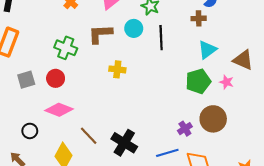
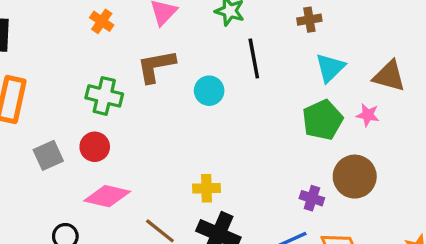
cyan circle: (134, 28) -> (209, 91), moved
yellow cross: (117, 69) -> (206, 188), moved
purple cross: (185, 129) -> (312, 198), turned -32

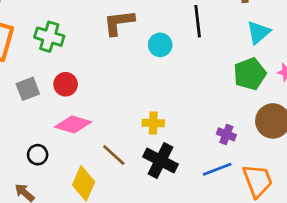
green cross: (104, 96) -> (49, 37), moved
purple cross: (312, 198) -> (226, 134), moved

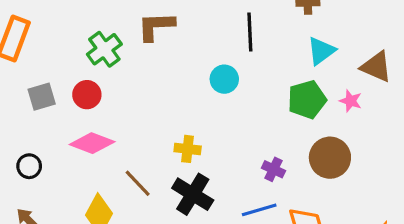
green cross: (49, 37) -> (104, 49), moved, turned 32
cyan circle: (160, 45) -> (224, 79), moved
black circle: (38, 155) -> (29, 166), moved

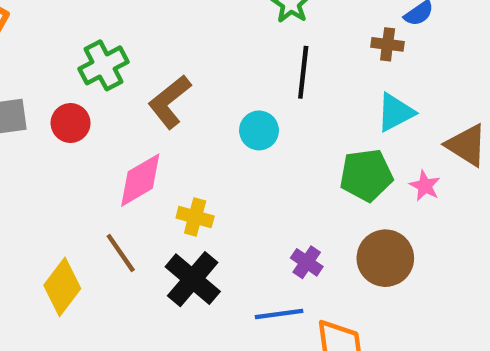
brown L-shape: (156, 26) -> (170, 102), moved, turned -45
pink diamond: (92, 143) -> (140, 180), moved, turned -60

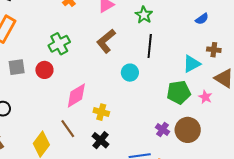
brown cross: (388, 44) -> (214, 50), moved
brown L-shape: (170, 102) -> (106, 41), moved
purple cross: (307, 262) -> (162, 129), moved
black cross: (193, 279) -> (100, 140), size x0.7

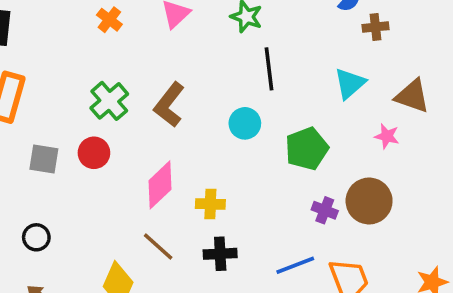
brown L-shape: (106, 41) -> (169, 105), moved
brown cross: (214, 50) -> (375, 27), moved
gray square: (17, 67) -> (44, 159), turned 30
green pentagon: (179, 92) -> (307, 149), moved
black cross: (100, 140) -> (220, 254), turned -30

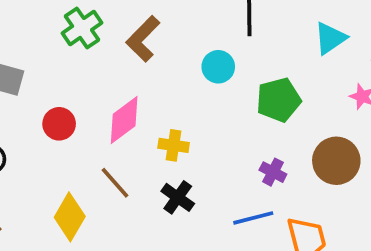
red circle: (94, 153) -> (59, 124), moved
purple cross: (325, 210) -> (273, 172), moved
black cross: (220, 254) -> (178, 197), turned 32

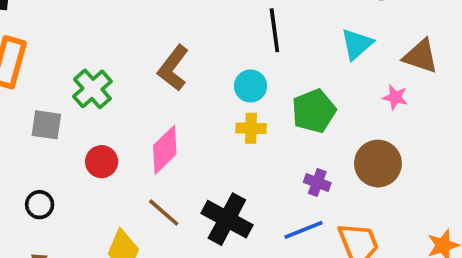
green cross: (82, 28) -> (92, 89), moved
yellow cross: (174, 145) -> (251, 128), moved
black cross: (178, 197) -> (227, 219), size x1.5

